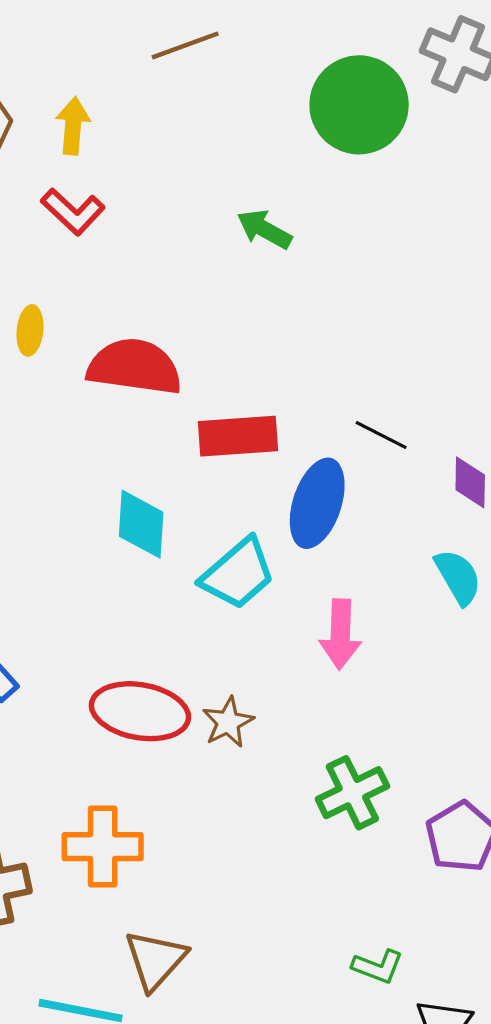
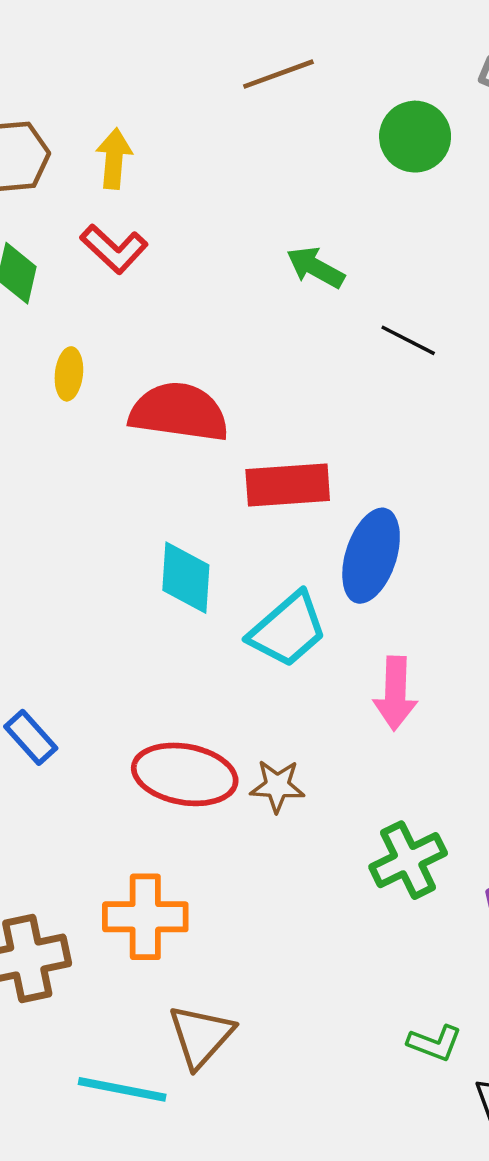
brown line: (185, 45) -> (278, 74), moved
green circle: (359, 105) -> (415, 137), size x0.7
black line: (381, 435) -> (408, 340), moved
brown star: (228, 722) -> (277, 786), turned 30

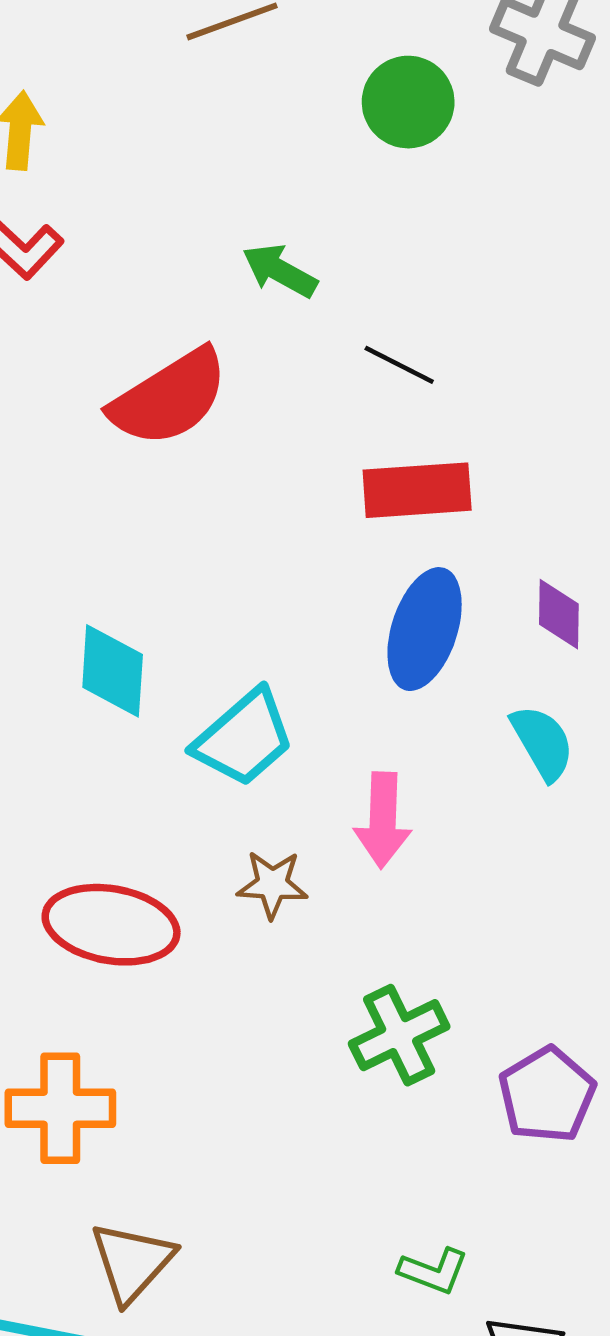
red semicircle: (179, 412) -> (169, 398), moved, turned 140
red rectangle: (288, 485) -> (417, 490), moved
blue ellipse: (371, 556) -> (425, 629), moved
brown star: (277, 786) -> (272, 884), moved

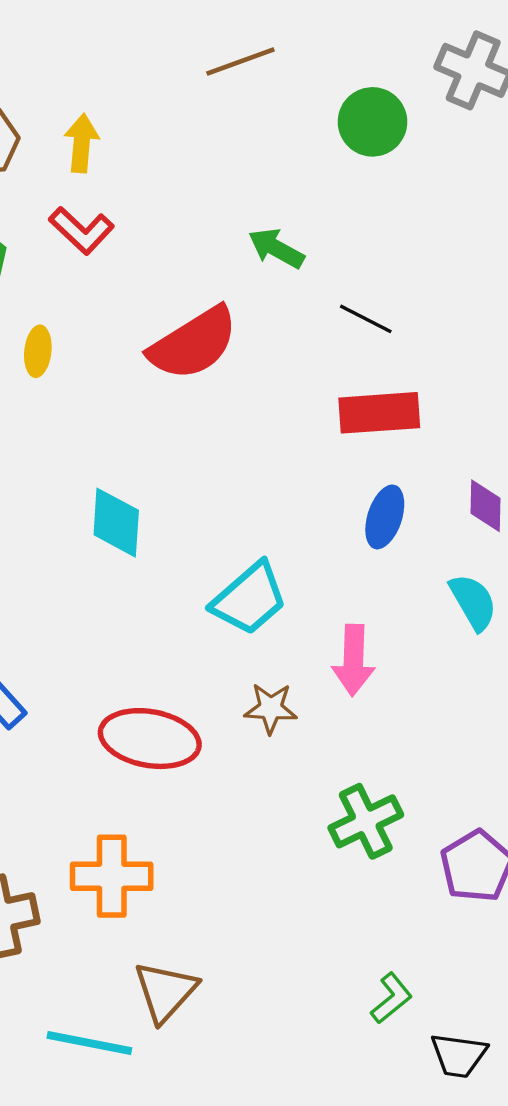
blue ellipse: (425, 629) -> (385, 517), size x0.7
cyan diamond: (113, 671) -> (116, 523), moved
green L-shape: (434, 1271) -> (392, 998), turned -60

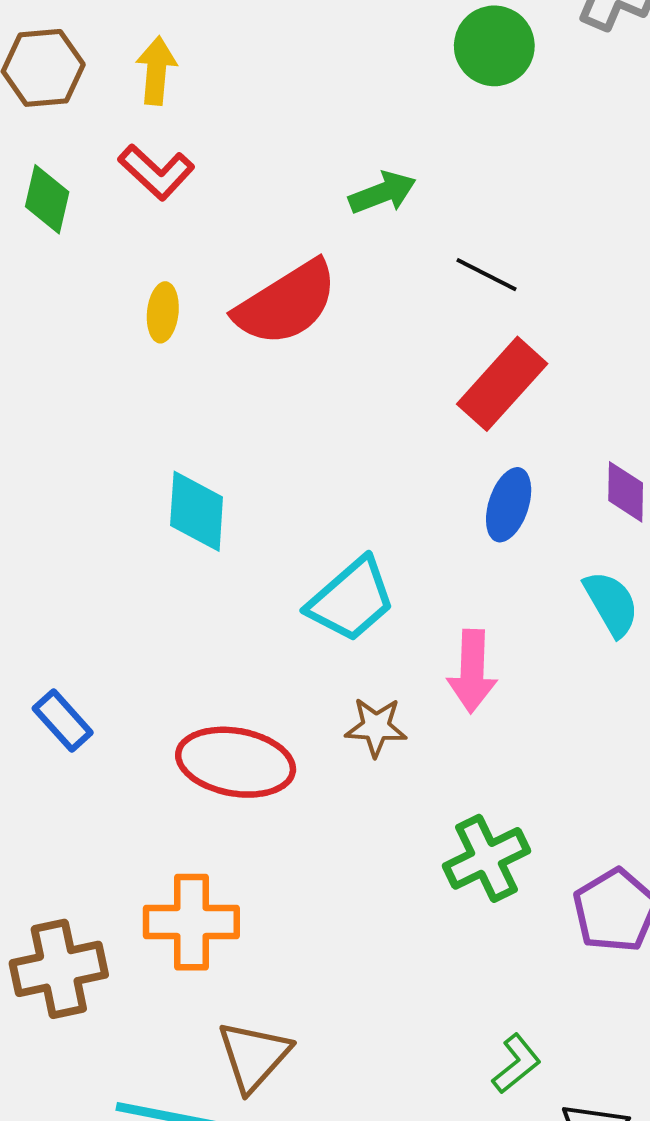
green arrow: (276, 248) -> (382, 193), turned 130
yellow ellipse: (38, 351) -> (163, 312), moved
red rectangle: (379, 413) -> (502, 384), turned -44

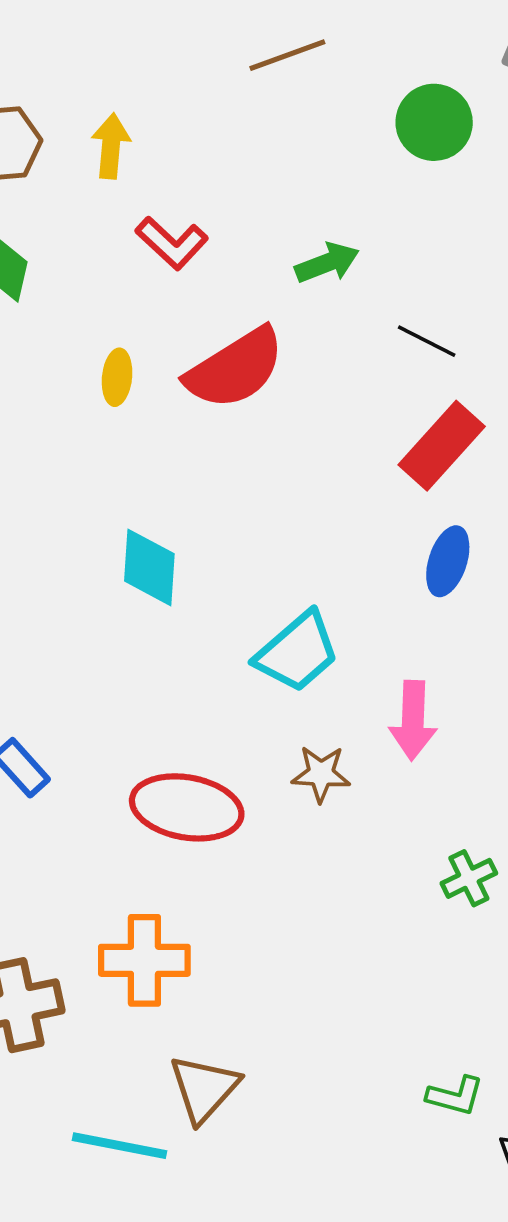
red L-shape: (156, 172) -> (172, 243), moved
green cross: (486, 858) -> (469, 878), moved, size x0.7
green L-shape: (516, 1064) -> (455, 1096), turned 54

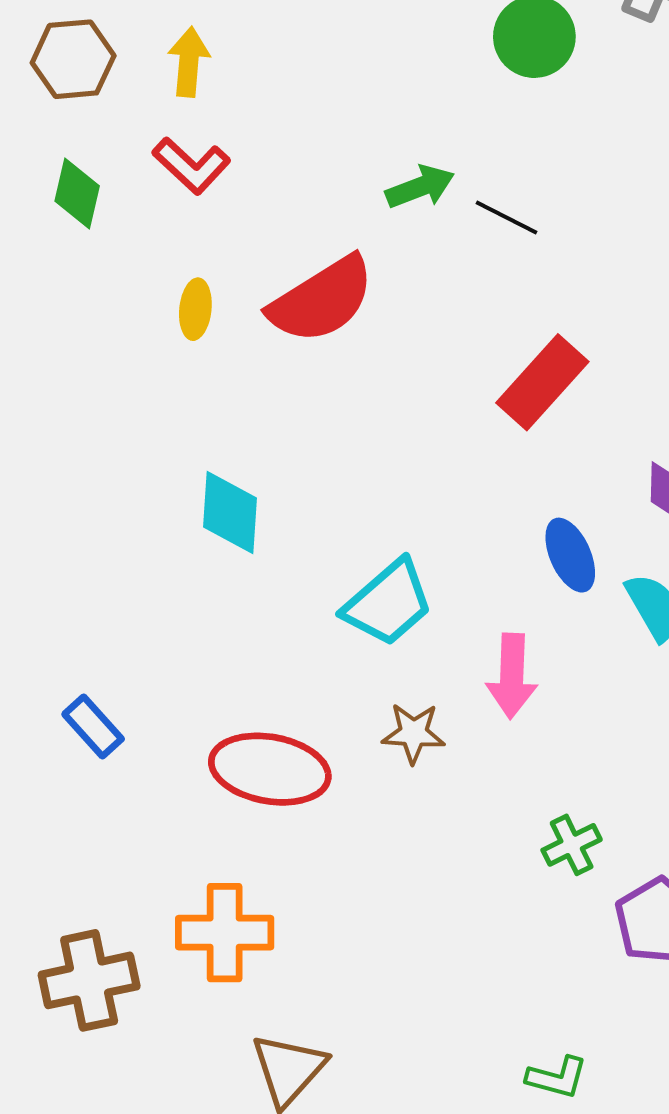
red L-shape: (172, 243) -> (191, 166), moved
black line: (427, 341) -> (506, 217), moved
blue ellipse: (448, 561) -> (570, 555), moved, turned -42

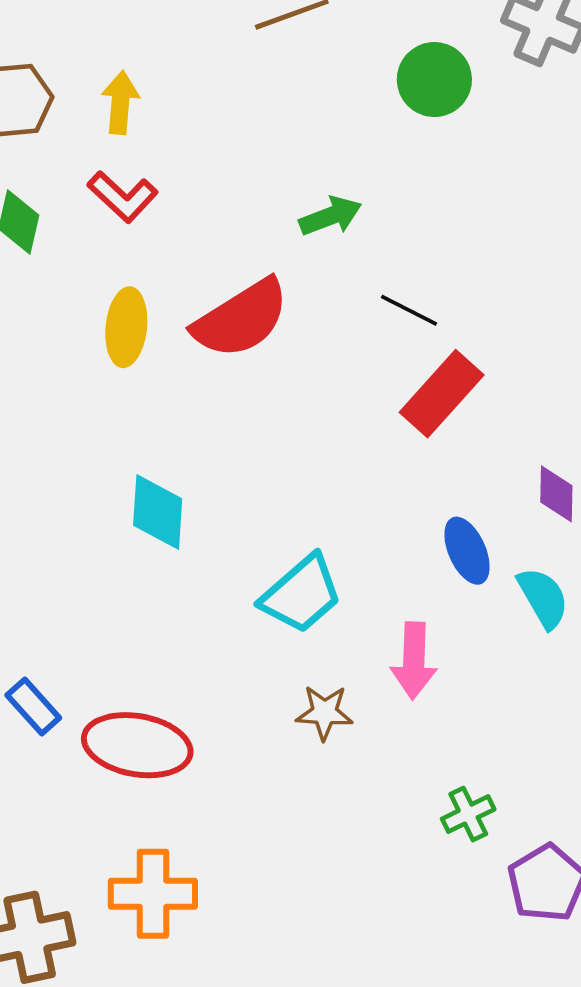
black line: (506, 217) -> (409, 310), moved
yellow ellipse: (195, 309) -> (126, 327), size x1.4
red ellipse: (270, 769) -> (137, 745), moved

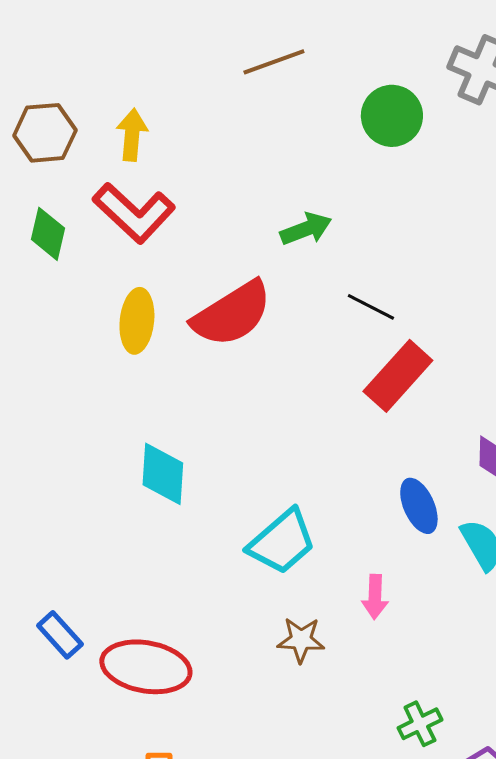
red L-shape: (123, 197) -> (134, 213), size x1.4
pink arrow: (414, 661) -> (375, 597), size x0.7

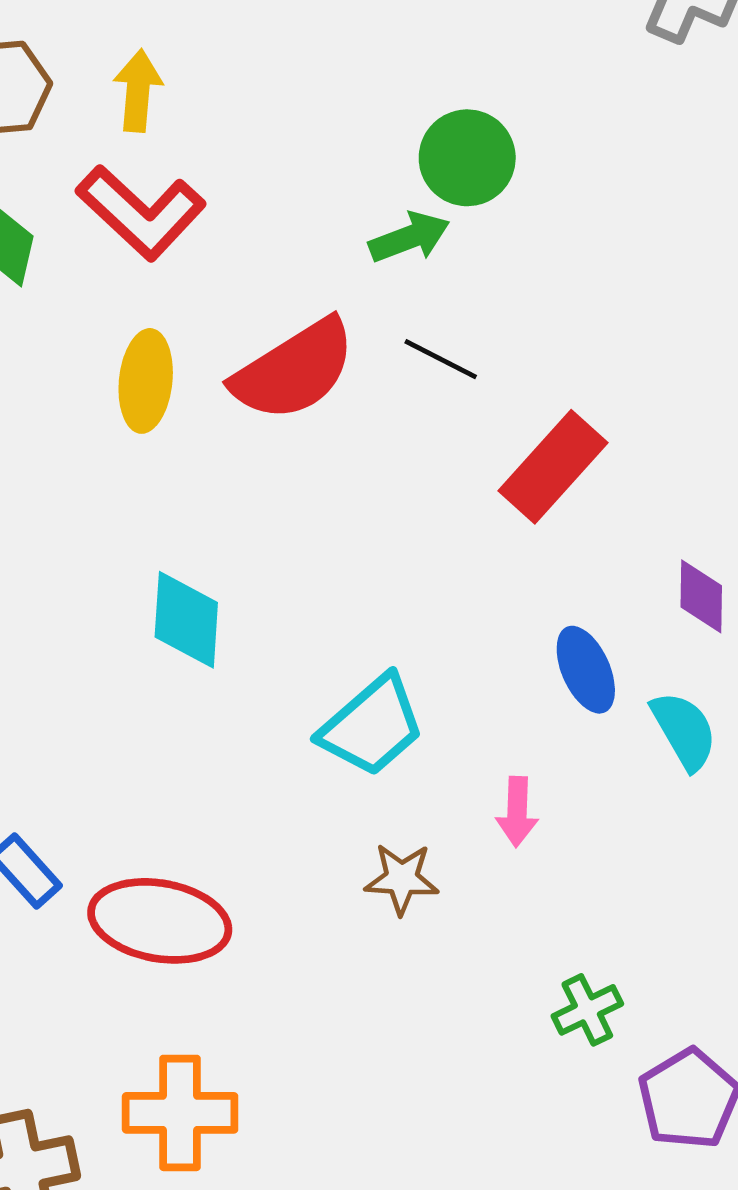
green circle: (392, 116) -> (467, 158), moved
black line: (371, 307) -> (441, 359), moved

